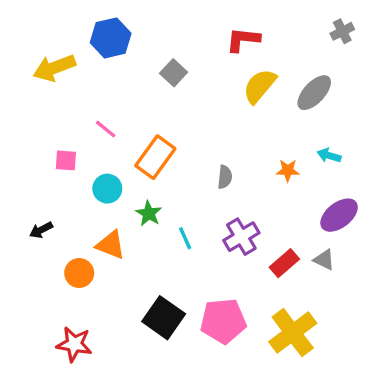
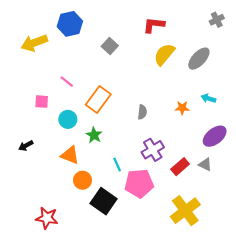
cyan line: (185, 238) -> (117, 164), moved
orange circle: (79, 273) -> (83, 180), moved
pink pentagon: (223, 321) -> (139, 183), moved

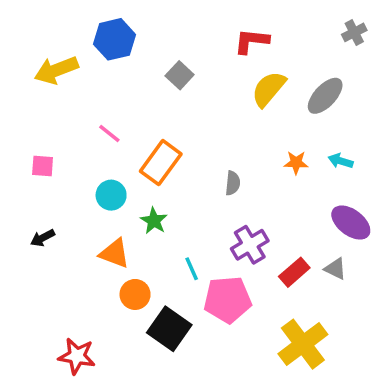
pink square: (42, 102) -> (43, 166), moved
orange star: (182, 108) -> (296, 163), moved
purple ellipse: (215, 136) -> (351, 223), turned 75

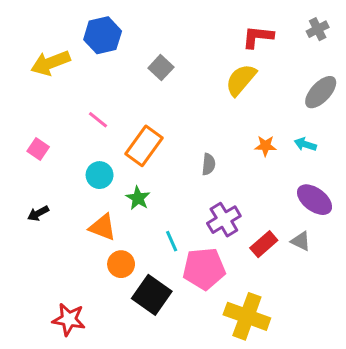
red L-shape: (251, 41) -> (258, 37), moved
gray ellipse: (325, 96) -> (321, 92), moved
pink square: (43, 166) -> (38, 149), turned 30
yellow cross: (303, 344) -> (247, 316), moved, turned -33

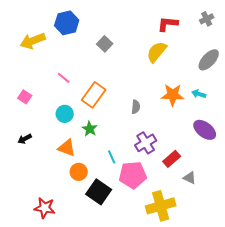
orange star: (265, 146) -> (173, 95), size x1.6
gray triangle: (301, 241) -> (190, 178), moved
yellow cross: (247, 316) -> (161, 206), turned -36

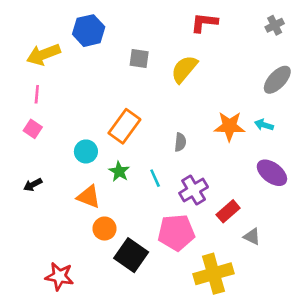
red L-shape: (168, 24) -> (204, 23), moved
gray square: (105, 44) -> (139, 58), turned -35
yellow semicircle: (157, 52) -> (184, 69), moved
pink line: (64, 78) -> (37, 94), moved, turned 56
cyan line: (112, 157) -> (155, 178), moved

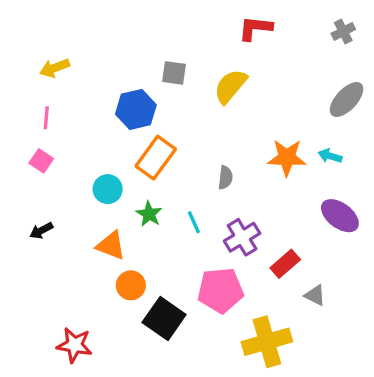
blue hexagon: (89, 31) -> (136, 109), moved
yellow arrow: (43, 54) -> (55, 68), size x0.7

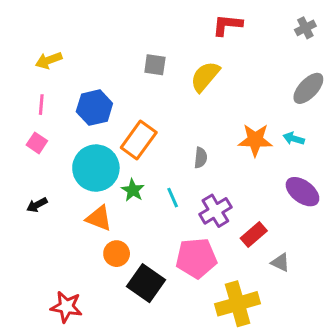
blue hexagon: (136, 109) -> (94, 108), moved
cyan circle: (108, 189) -> (96, 168), size x1.8

